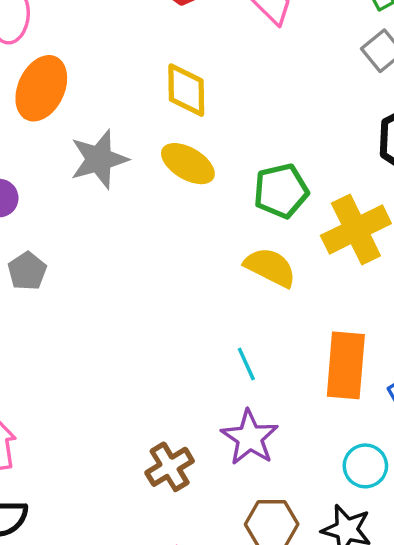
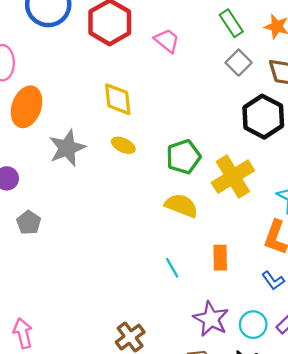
yellow ellipse: (188, 164) -> (123, 145), size x0.7
orange rectangle: (346, 365) -> (220, 258), moved, size x0.6
purple star: (250, 438) -> (211, 319), moved

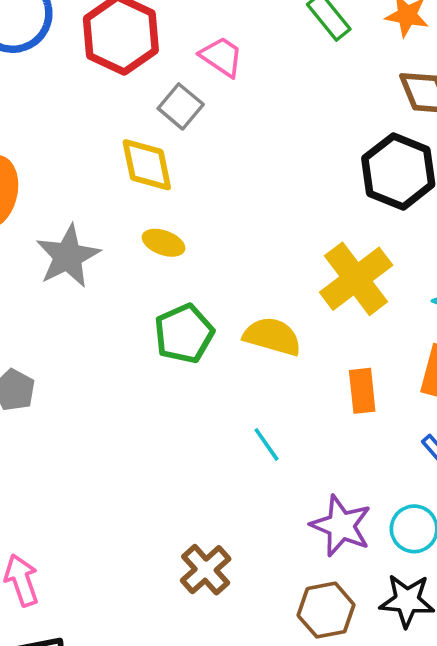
gray square: (239, 63) -> (181, 106), moved
green pentagon: (183, 157) -> (184, 334), moved
orange rectangle: (220, 258) -> (362, 391), moved

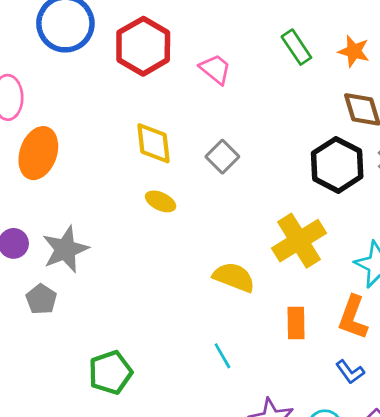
gray square: (181, 106) -> (222, 157), moved
gray star: (68, 256) -> (65, 249), moved
green pentagon: (184, 334) -> (110, 372), moved

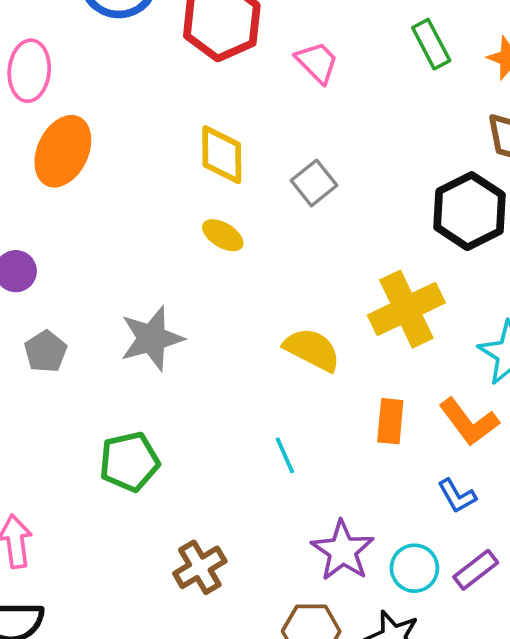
gray star: (65, 249) -> (152, 338), moved
orange L-shape: (353, 317) -> (469, 422), turned -63

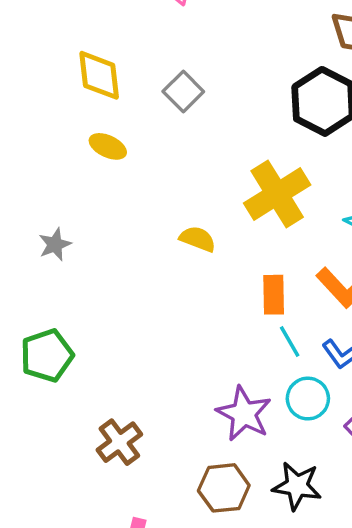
gray star: (152, 338) -> (55, 244), size x0.6
yellow semicircle: (312, 350) -> (198, 239), size x0.7
cyan line: (285, 455) -> (290, 342), moved
cyan circle: (414, 568) -> (308, 399), moved

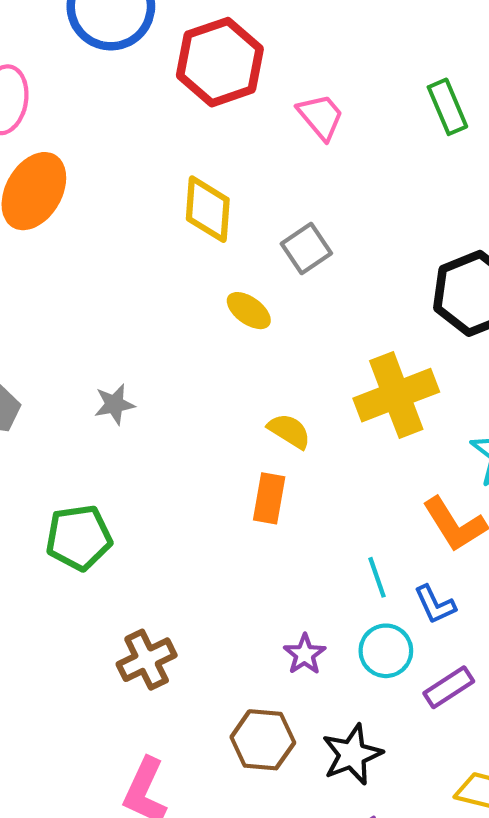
yellow ellipse: (108, 146) -> (249, 311), moved
orange rectangle: (274, 295) -> (269, 498), moved
purple star: (244, 414) -> (305, 654), size x0.6
black star: (297, 486) -> (352, 754), turned 30

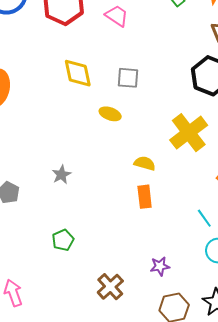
gray square: (306, 249) -> (128, 78), turned -35
green pentagon: (79, 537) -> (63, 240), size x0.7
purple star: (305, 654) -> (160, 266), moved, turned -30

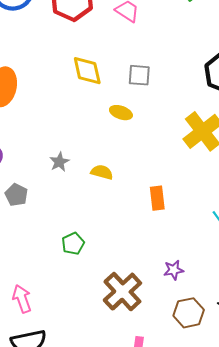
yellow semicircle: (145, 163) -> (102, 172), moved
gray star: (61, 175) -> (59, 162), moved
brown cross: (110, 287) -> (122, 292), size x1.4

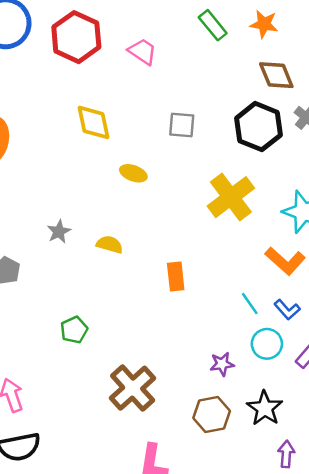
gray square: (139, 75) -> (182, 125), moved
purple star: (174, 270) -> (222, 364), moved

